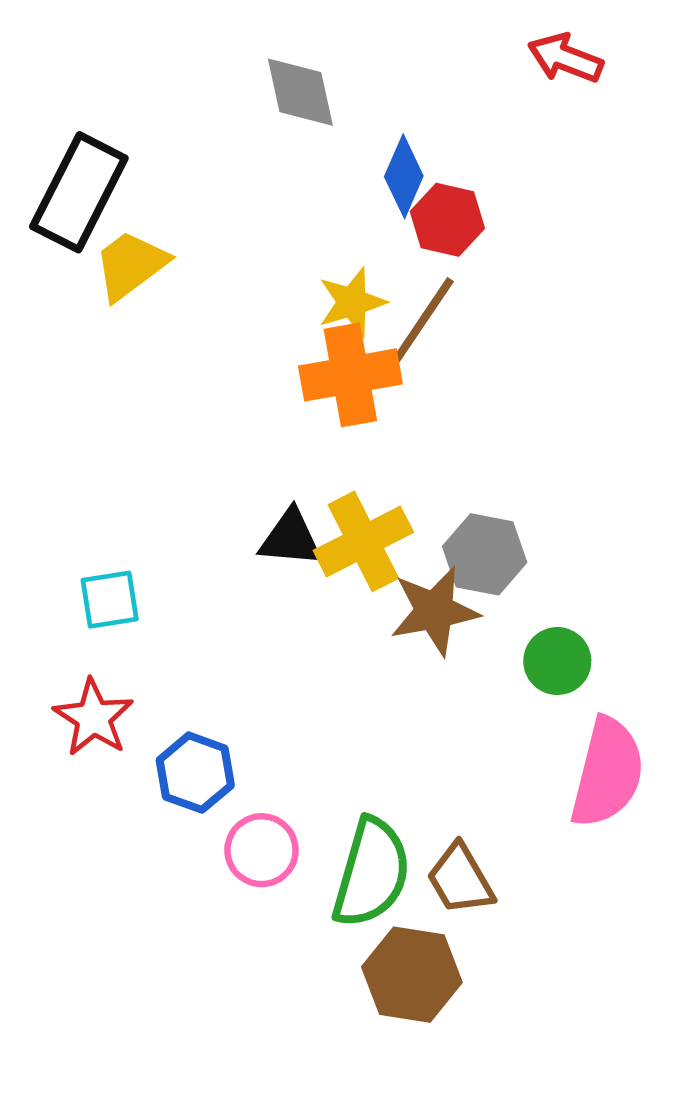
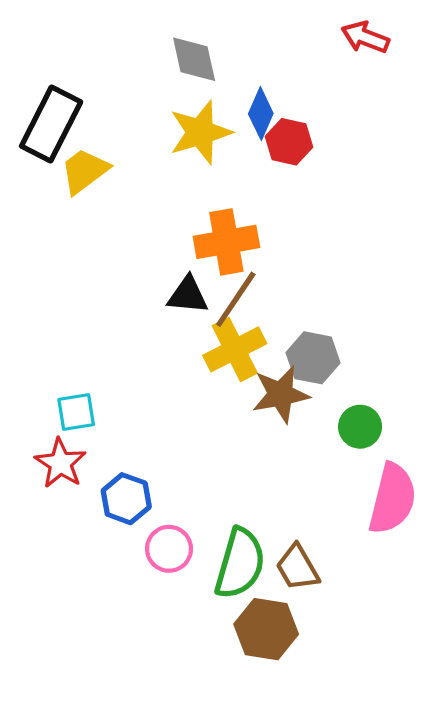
yellow star: (352, 302) -> (200, 132), moved, size x1.4
brown line: (423, 320) -> (236, 299), moved
black triangle: (291, 538) -> (188, 295), moved
cyan square: (110, 600) -> (76, 412), moved

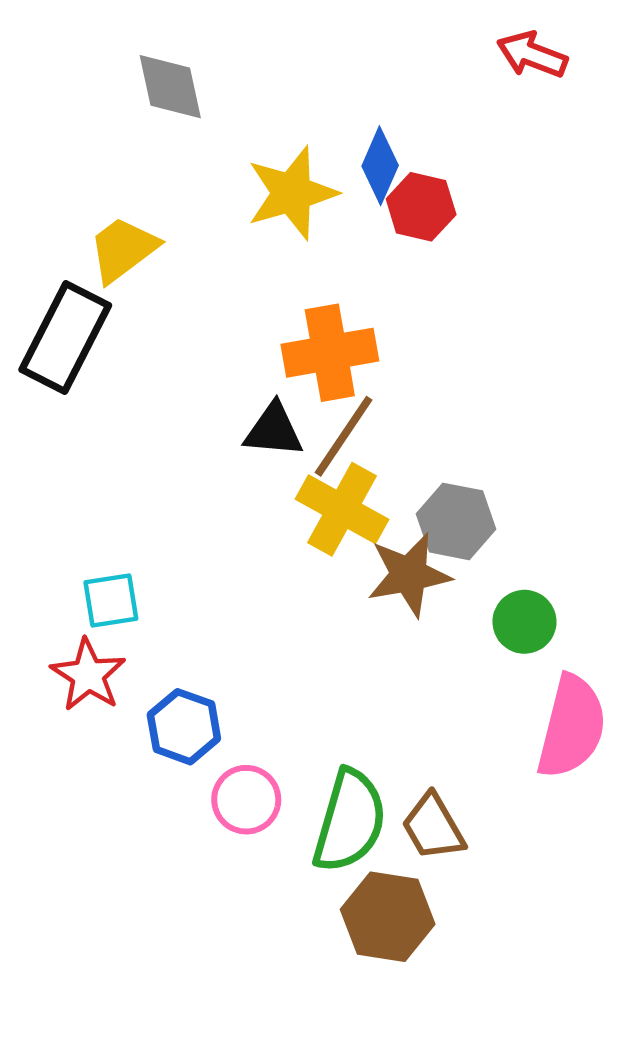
gray diamond: (194, 59) -> (170, 87), moved
black rectangle: (51, 124) -> (65, 337), moved
yellow cross: (235, 349) -> (342, 509), turned -34

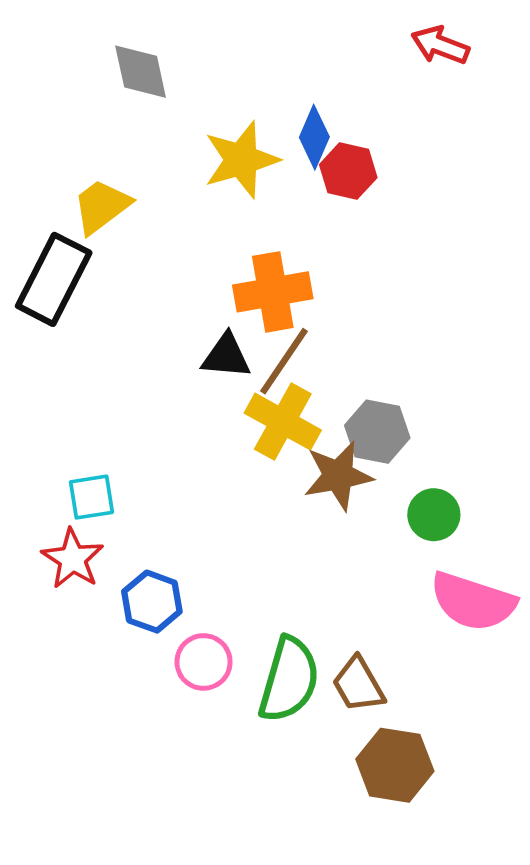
pink semicircle: (572, 727) -> (473, 602), turned 94
brown hexagon: (388, 917) -> (395, 765), moved

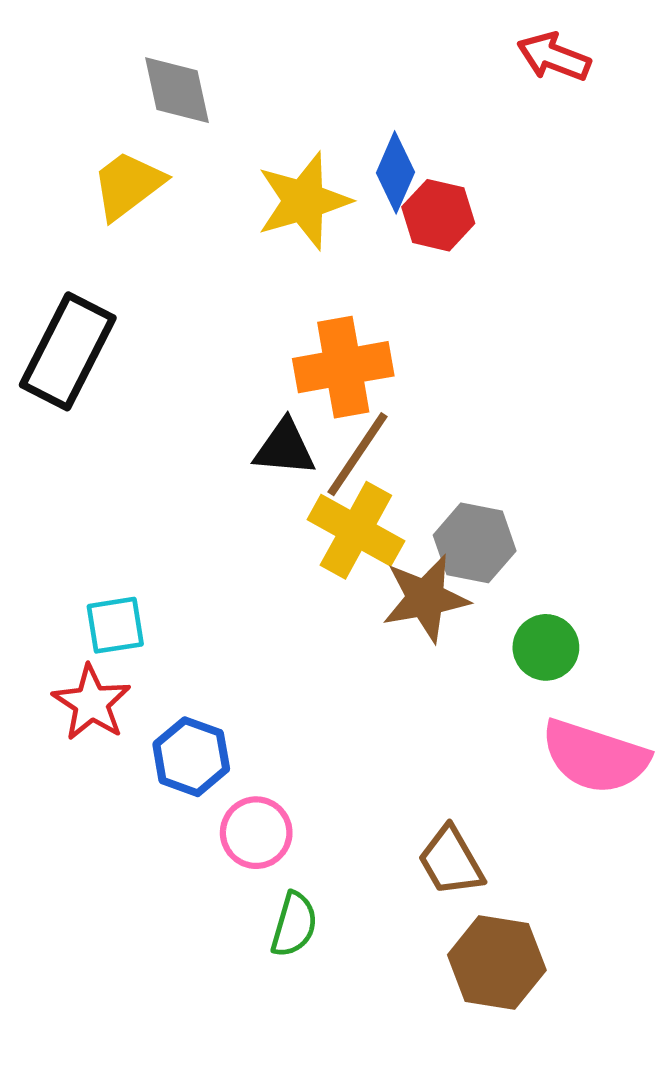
yellow trapezoid: (102, 206) -> (128, 185), moved
green semicircle: (289, 680) -> (294, 924), moved, size x0.6

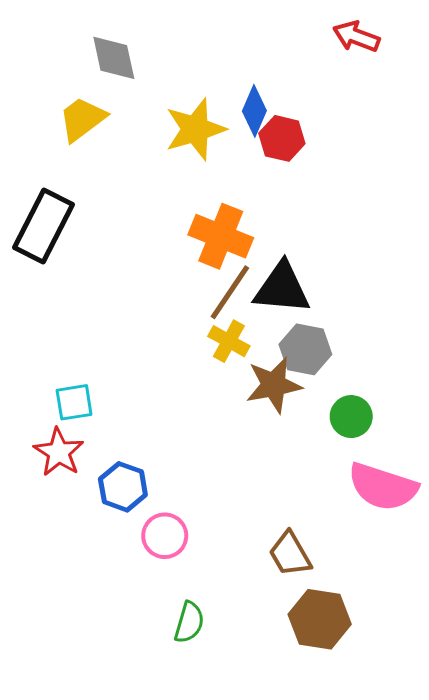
orange cross: (343, 367) -> (221, 236), turned 32
black triangle: (285, 448) -> (282, 288), moved, size x1.4
yellow cross: (356, 530) -> (229, 341), size x0.7
green semicircle: (294, 924) -> (189, 622), moved

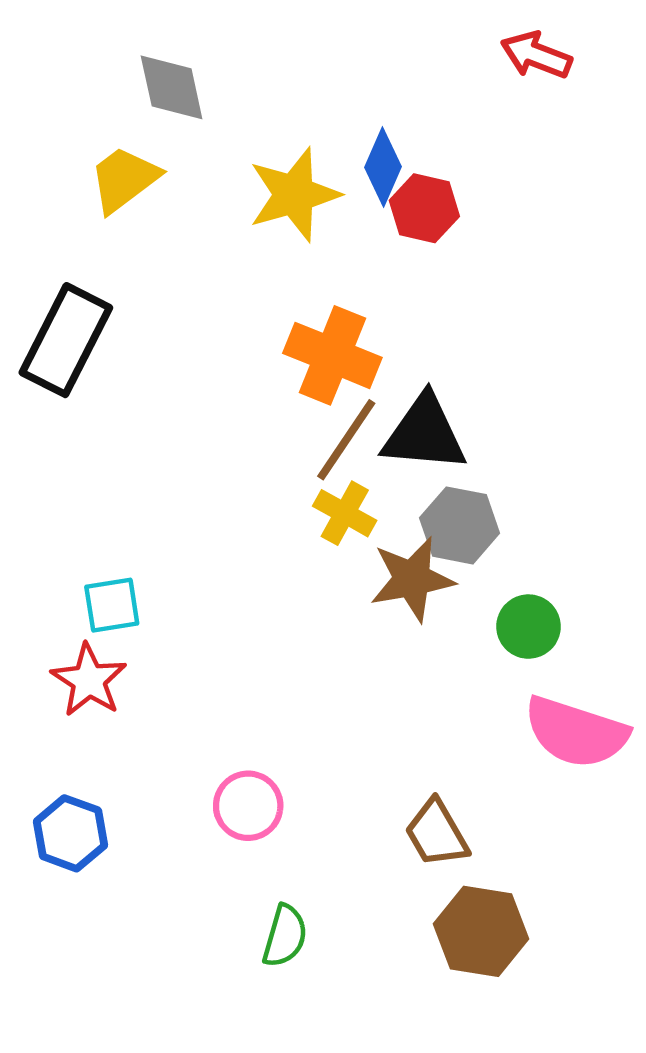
blue hexagon: (123, 487) -> (70, 833), moved

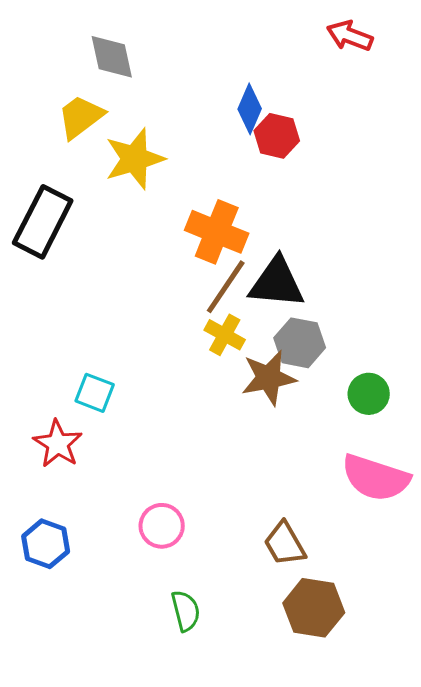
yellow star: (294, 195) -> (135, 159), moved
cyan square: (112, 605) -> (95, 393), moved, turned 30
green circle: (529, 627) -> (369, 394), moved
green semicircle: (285, 936) -> (186, 611), turned -30

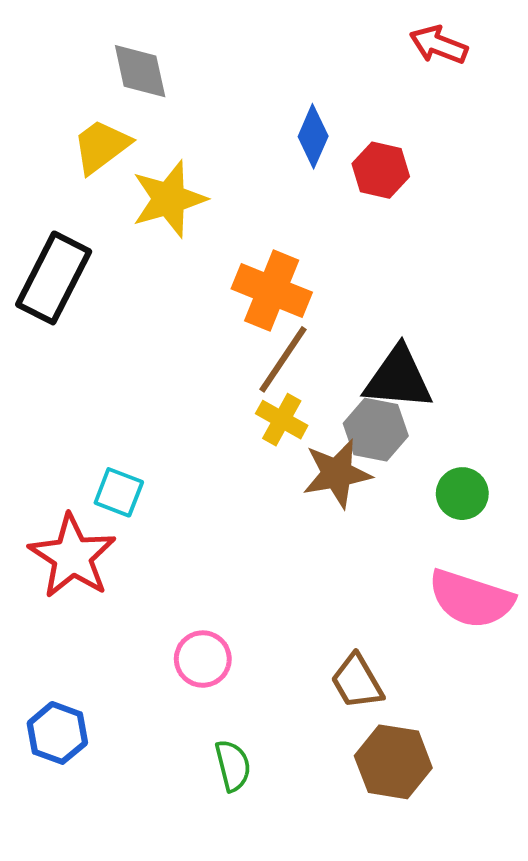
red hexagon: (277, 136) -> (381, 170), moved
black triangle: (277, 283) -> (398, 378), moved
red star: (58, 444) -> (72, 556), size x1.4
blue hexagon: (46, 544) -> (57, 733), moved

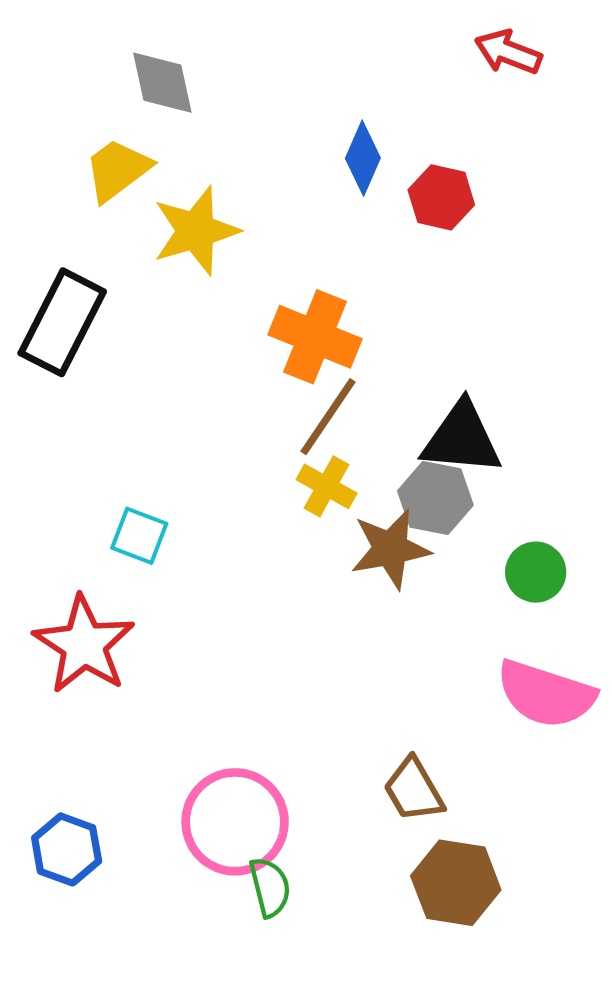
cyan square: (119, 492) -> (139, 536), moved
pink circle: (203, 659) -> (235, 822), moved, size x1.6

